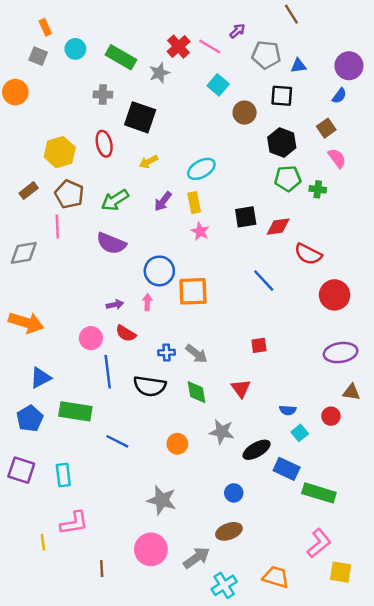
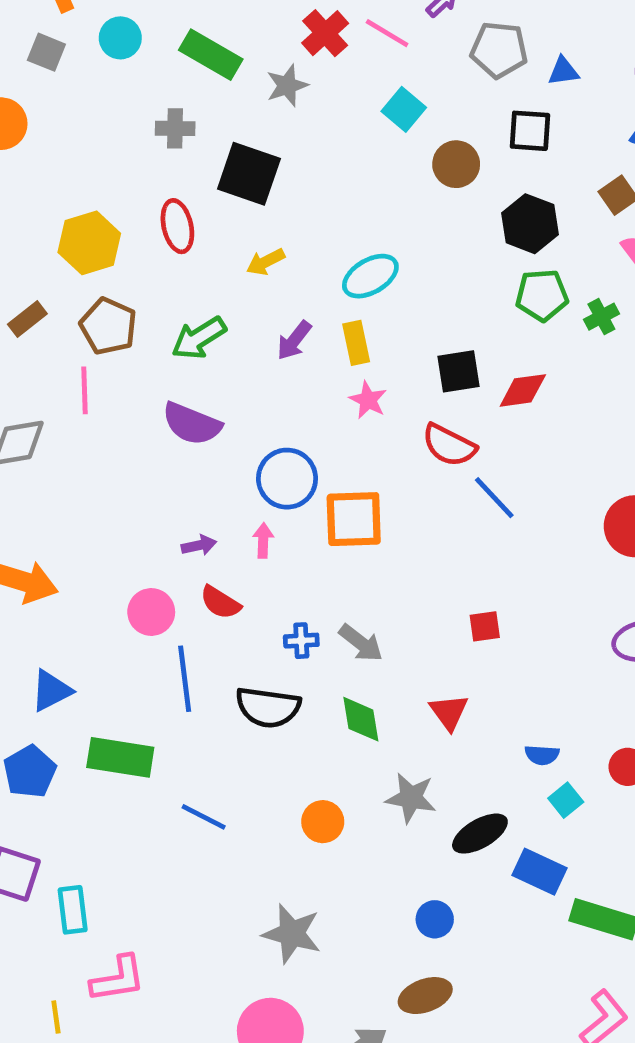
green cross: (318, 189) -> (601, 317), turned -35
red semicircle: (308, 254) -> (449, 445), moved
cyan rectangle: (63, 475) -> (73, 910), moved

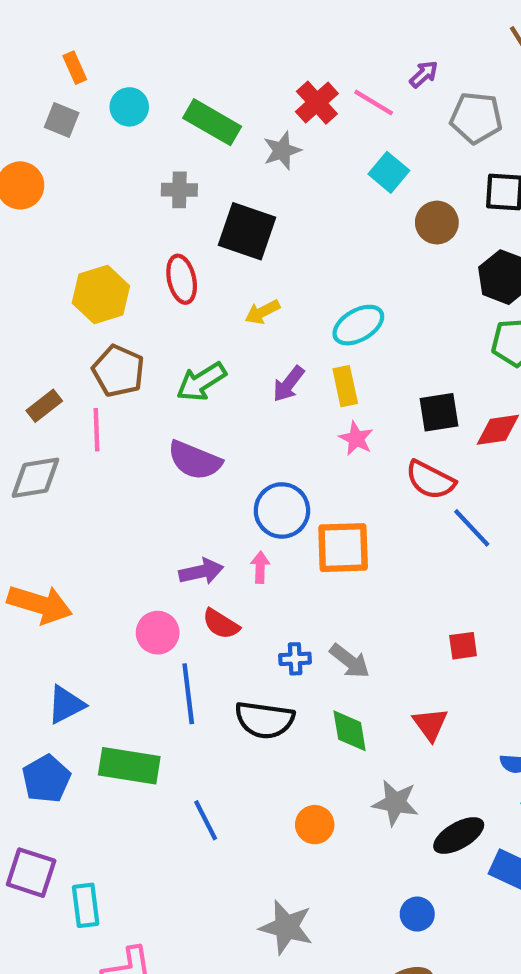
brown rectangle: (27, 319) -> (44, 406), moved
purple arrow: (199, 545) -> (201, 572), size x1.4
blue line: (204, 817) -> (206, 820), turned 36

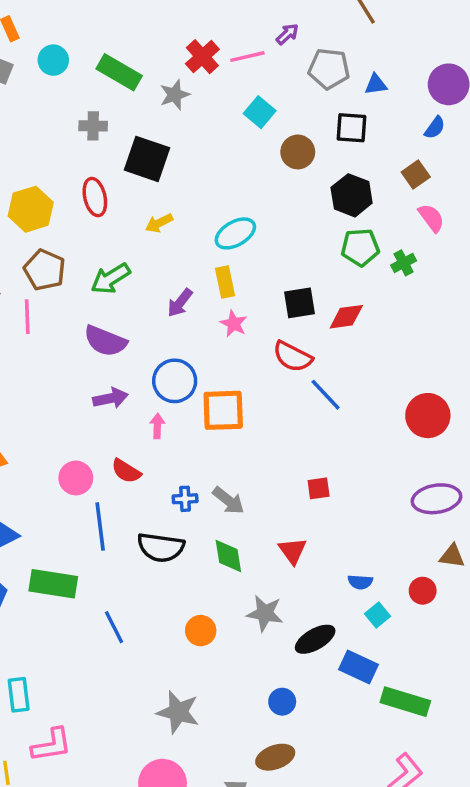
pink line: (374, 103) -> (247, 57), turned -44
purple arrow: (289, 384) -> (180, 303), moved
purple arrow: (201, 572) -> (110, 398), moved

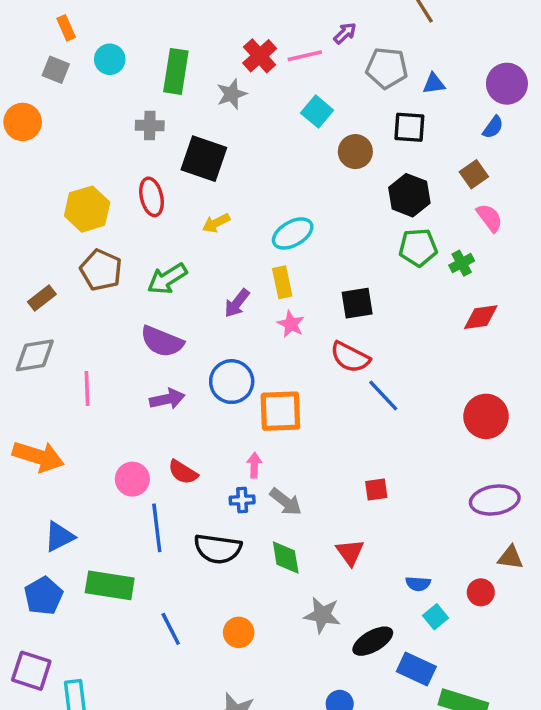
green rectangle: (119, 72) -> (176, 71), turned 69
pink line: (27, 317) -> (87, 389), moved
red diamond: (346, 317) -> (481, 317), moved
pink arrow: (157, 426) -> (254, 465), moved
orange circle: (201, 631) -> (239, 632), moved

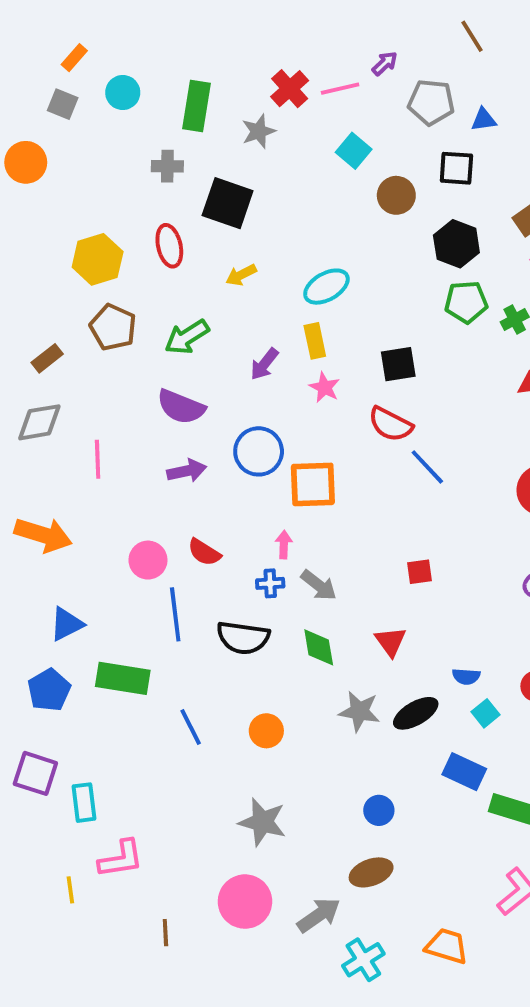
orange rectangle: (66, 28) -> (74, 58), turned 65
black ellipse: (373, 641) -> (416, 713), moved

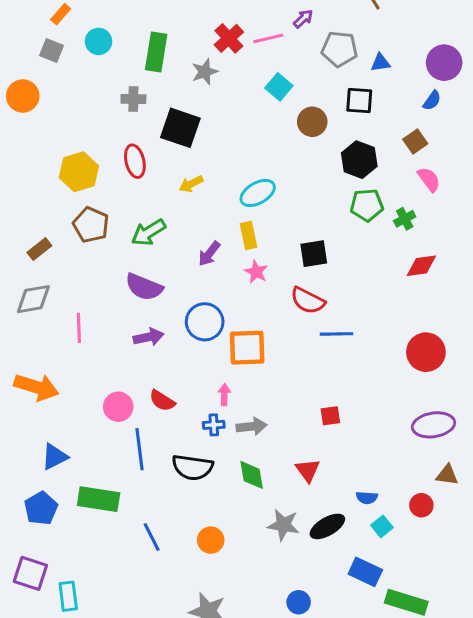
blue line: (427, 467) -> (336, 334), turned -48
gray arrow: (319, 585) -> (252, 426), turned -44

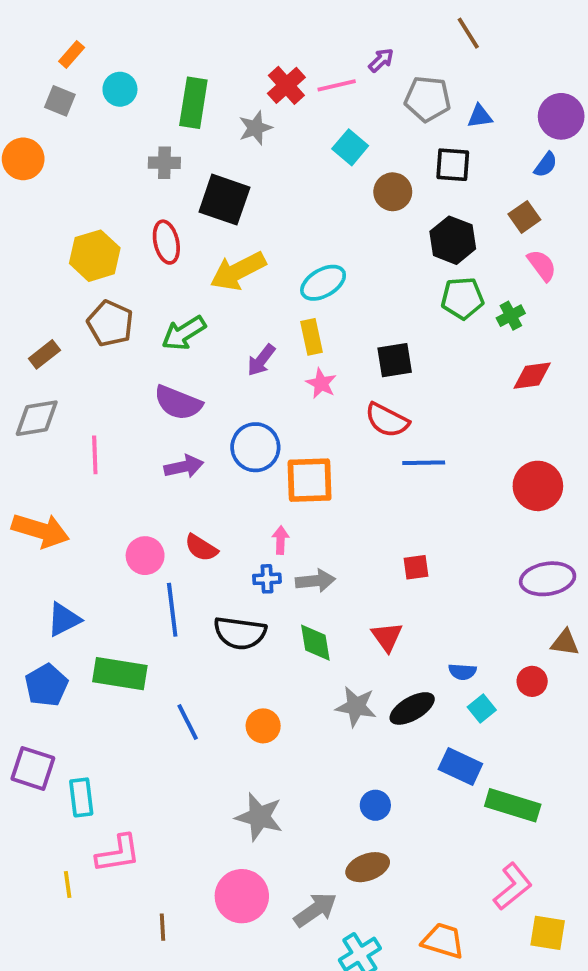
yellow arrow: (191, 184) -> (238, 271), size x1.8

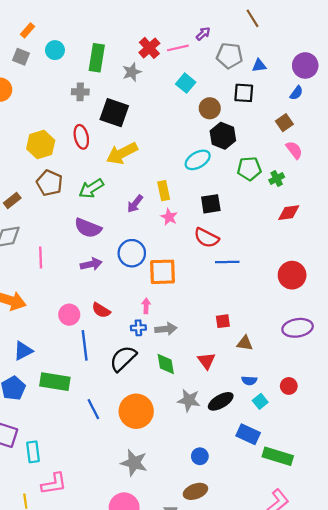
black hexagon: (453, 240) -> (223, 136), moved
cyan ellipse: (323, 283) -> (198, 160), moved
black semicircle: (240, 633) -> (123, 359), turned 128
brown triangle: (565, 643) -> (245, 343), moved
orange circle: (263, 726) -> (136, 411), size x1.8

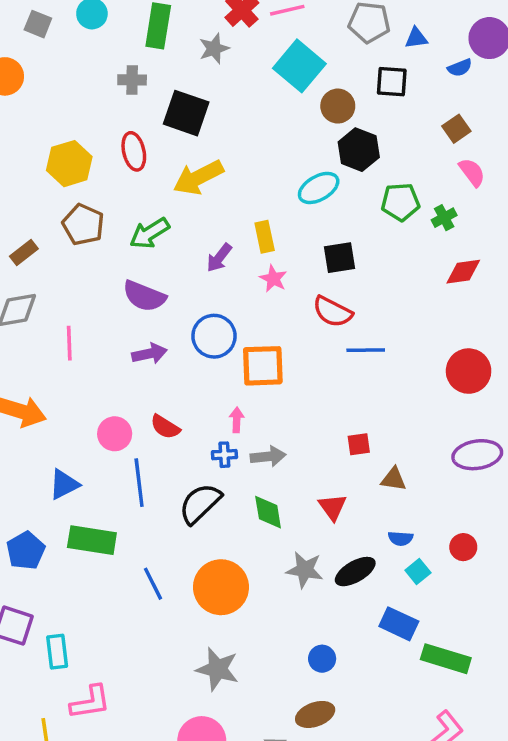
cyan square: (186, 83) -> (299, 66), size x1.6
blue semicircle: (296, 93) -> (460, 68), moved, turned 32
blue triangle: (23, 351) -> (64, 484), moved

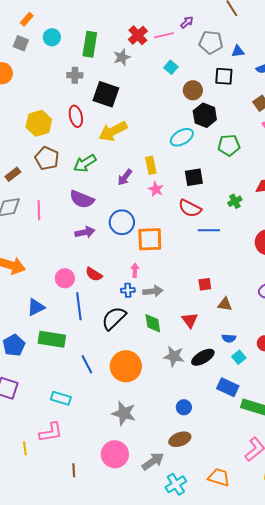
cyan square: (299, 66) -> (171, 67), size x0.5
green cross: (444, 218) -> (235, 201), moved
pink line: (69, 343) -> (39, 210), moved
cyan rectangle: (57, 652) -> (61, 398), moved, turned -66

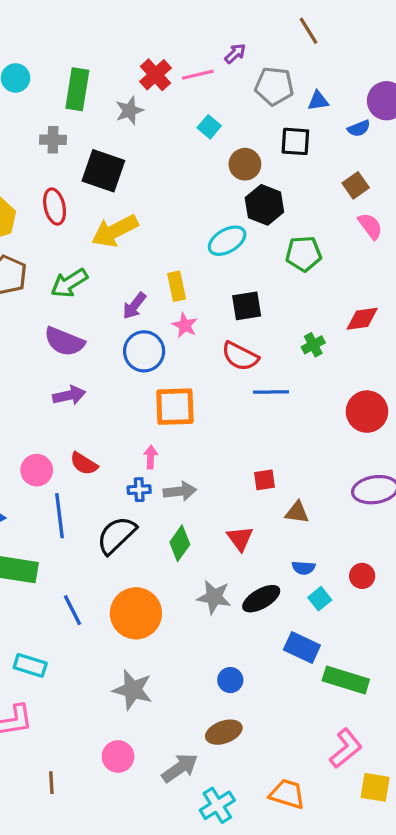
blue circle: (122, 222) -> (144, 351), moved
green diamond: (153, 323) -> (180, 543), turned 45
pink circle: (115, 454) -> (118, 757), size x0.7

